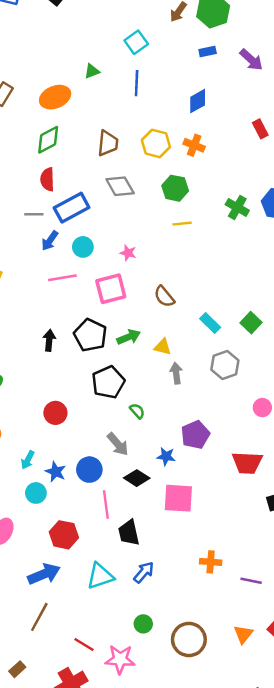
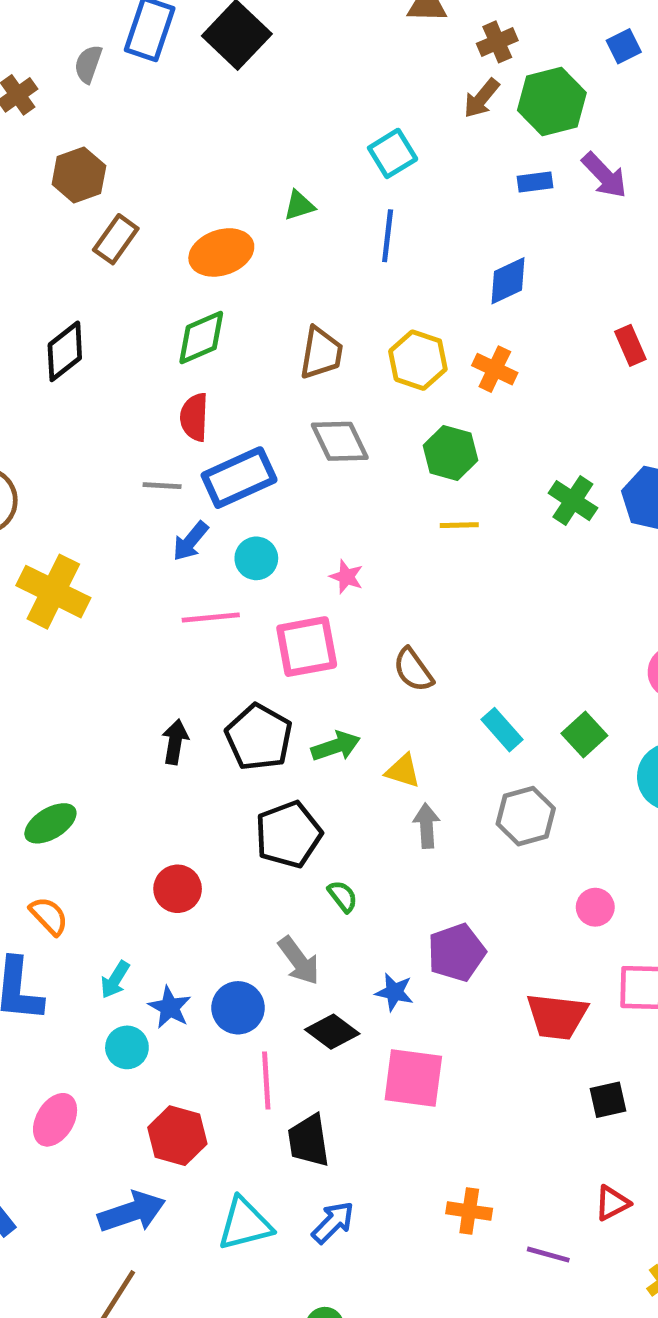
purple arrow: (251, 60) -> (604, 175), moved

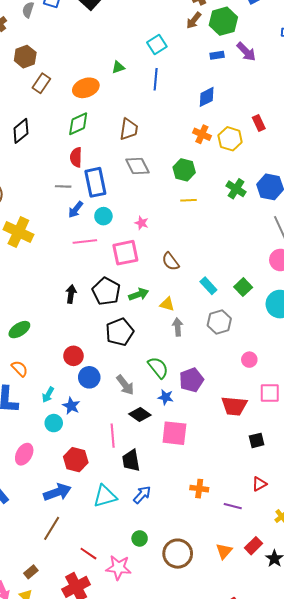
yellow hexagon: (418, 360) -> (230, 139), moved
blue rectangle: (239, 478) -> (95, 182), turned -76
green semicircle: (343, 896) -> (158, 368), moved, size x1.6
blue circle: (238, 1008) -> (89, 377), moved

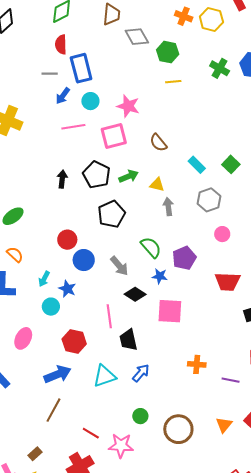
gray diamond: (137, 166) -> (137, 37), moved
pink star: (142, 223) -> (128, 106), size x1.6
pink circle: (249, 360) -> (222, 234), moved

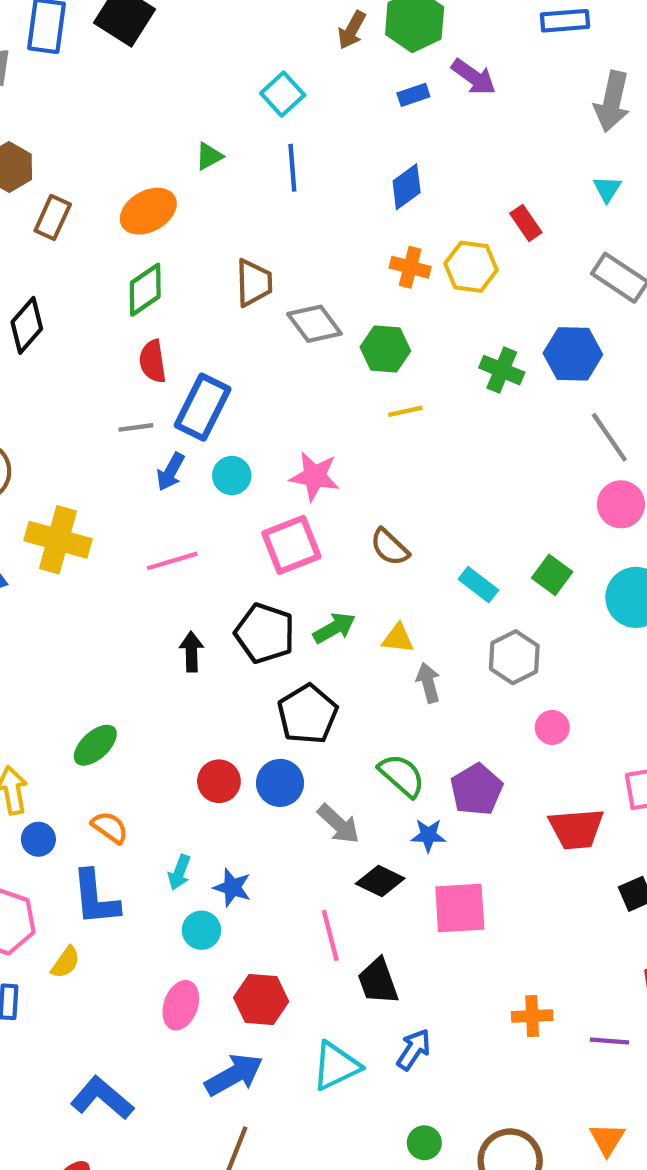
blue rectangle: (81, 68) -> (203, 407), turned 48
pink line: (73, 127) -> (172, 561), moved
blue circle: (84, 260) -> (280, 783), moved
pink ellipse: (23, 338) -> (181, 1005), moved

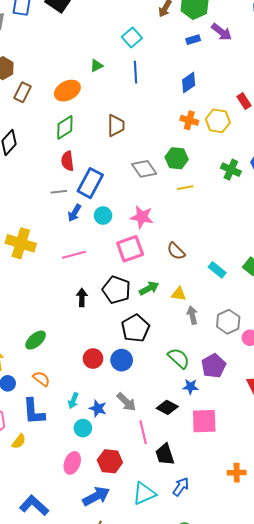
gray diamond: (314, 324) -> (144, 169), moved
gray hexagon: (514, 657) -> (228, 322), moved
gray arrow: (338, 824) -> (126, 402), moved

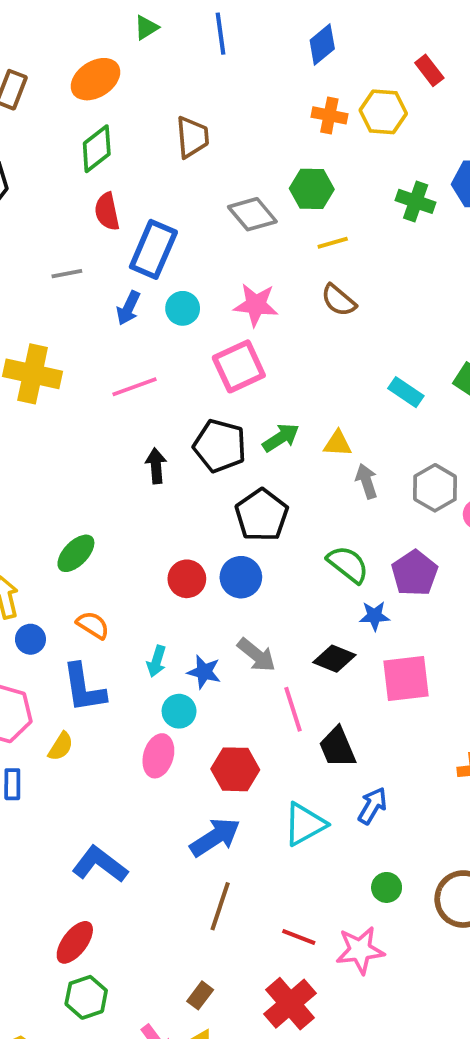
gray line: (59, 192) -> (67, 274), moved
brown semicircle: (176, 251) -> (339, 300), moved
pink ellipse: (72, 463) -> (158, 756), moved

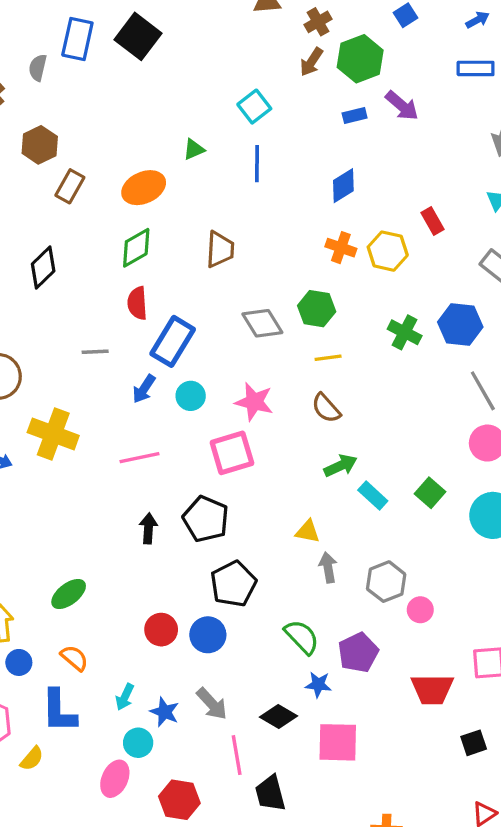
green arrow: (281, 438) -> (340, 466), moved

